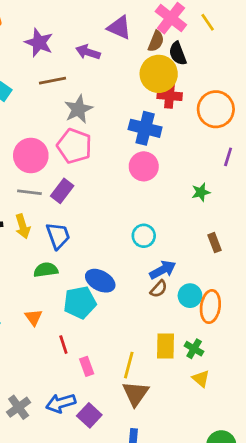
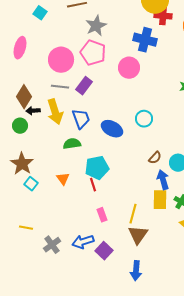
pink circle: (144, 166) -> (129, 68), moved
yellow arrow: (23, 226) -> (55, 112), size x1.4
blue arrow: (163, 270) -> (163, 180), moved, turned -78
blue ellipse: (100, 281) -> (112, 129), moved
red line: (63, 345) -> (93, 185), moved

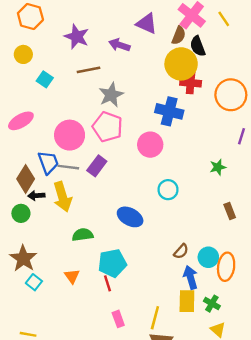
pink ellipse: (20, 48) -> (21, 121), turned 45
blue trapezoid: (81, 119) -> (48, 162), moved
cyan circle: (144, 119) -> (168, 190), moved

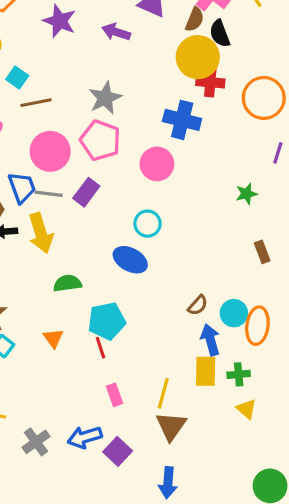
brown line: (89, 70) -> (36, 103), moved
cyan circle: (168, 190) -> (148, 224), moved
green cross: (212, 304) -> (239, 374), turned -35

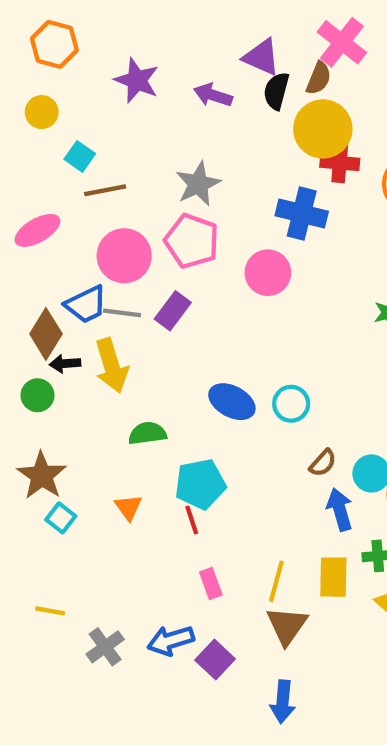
black semicircle: (220, 34) -> (276, 91), moved, turned 36
blue trapezoid: (22, 187) -> (86, 304), turned 84
cyan circle: (148, 224) -> (291, 404), moved
yellow rectangle: (206, 371) -> (333, 577), moved

